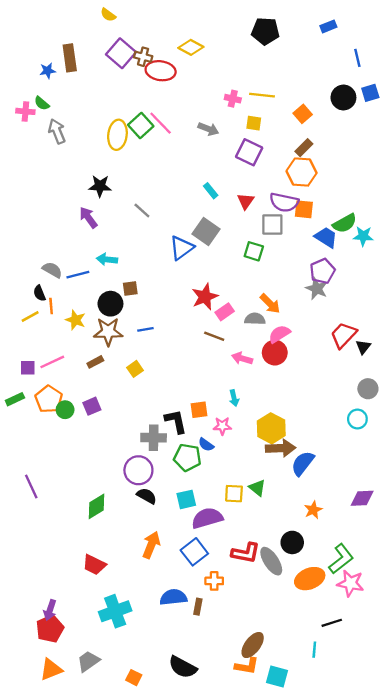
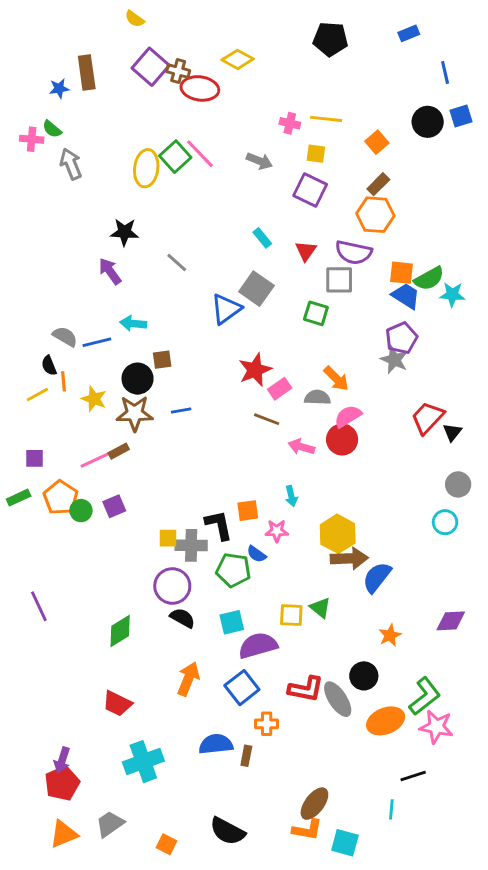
orange square: (304, 209) -> (402, 273), moved
pink line: (52, 362) -> (95, 460), moved
yellow square: (135, 369) -> (168, 538), moved, turned 35

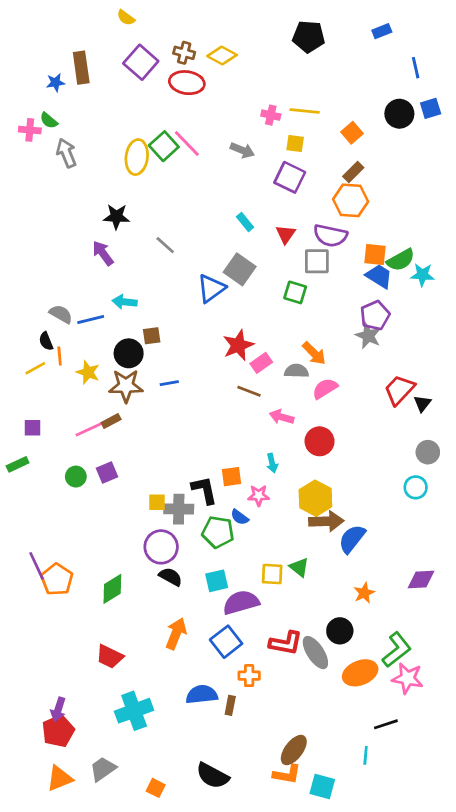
brown cross: (178, 71) -> (184, 53), moved
red circle: (342, 439) -> (320, 441), moved
orange pentagon: (61, 498) -> (57, 579), moved

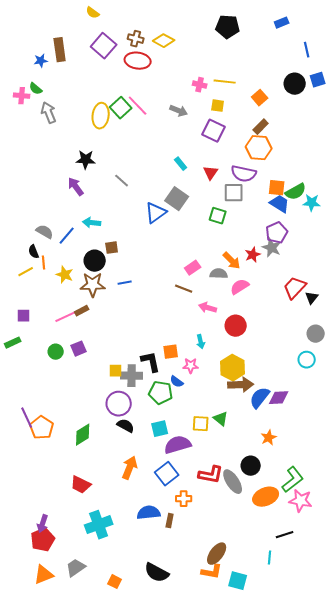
blue line: (91, 319) -> (67, 236), turned -36
red star: (238, 345) -> (253, 255), moved, size x0.7
purple diamond: (421, 579) -> (279, 398), moved

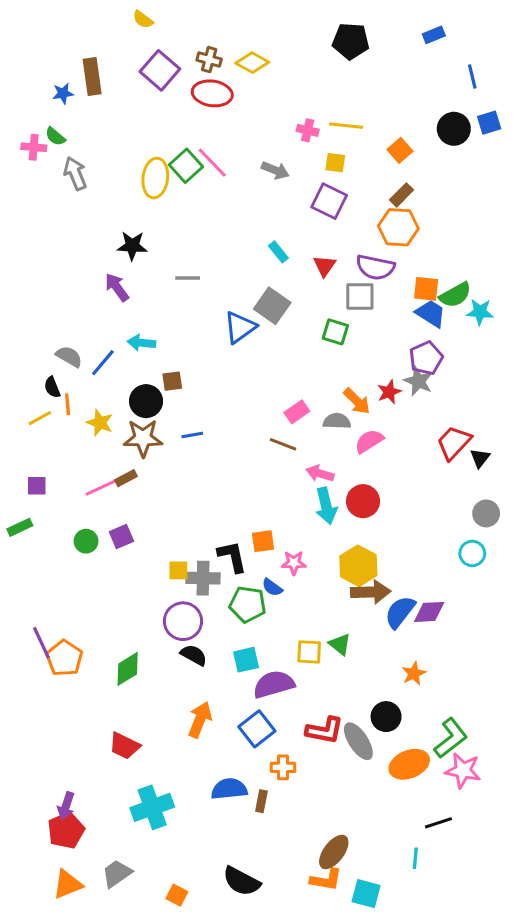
gray line: (122, 181) -> (188, 278), turned -42
cyan arrow: (201, 342) -> (326, 506), moved, size x1.6

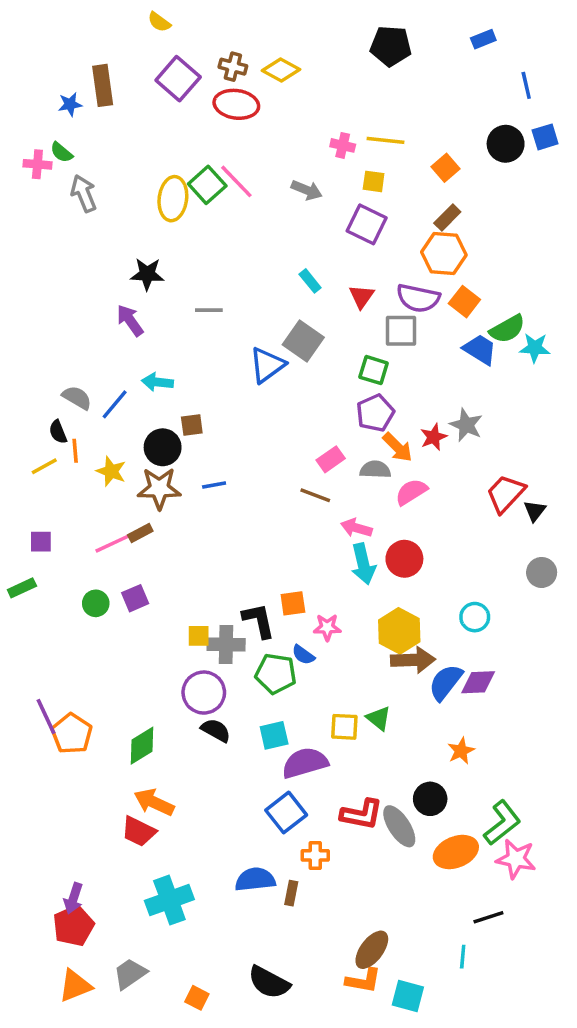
orange square: (426, 289) -> (464, 302), moved, turned 32
purple pentagon: (426, 358) -> (375, 413), moved
cyan circle: (472, 553) -> (475, 617), moved
orange arrow: (200, 720) -> (154, 802), moved, turned -87

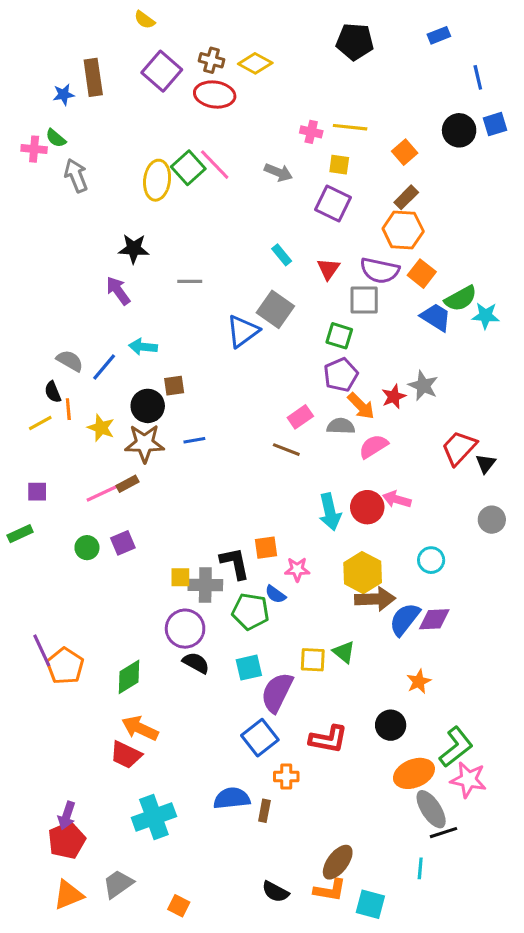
pink arrow: (356, 528) -> (397, 499), moved
purple semicircle: (305, 763) -> (277, 692), turned -48
gray ellipse: (399, 826) -> (431, 809), moved
black semicircle: (269, 982) -> (275, 892), moved, size x0.7

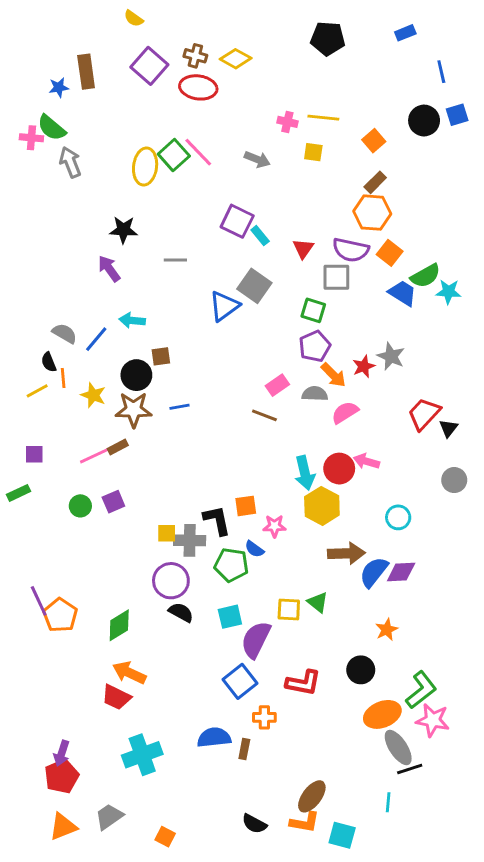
green semicircle: (56, 138) -> (52, 128), size x1.5
purple square: (333, 204) -> (237, 221), moved
yellow hexagon: (363, 573) -> (322, 506), moved

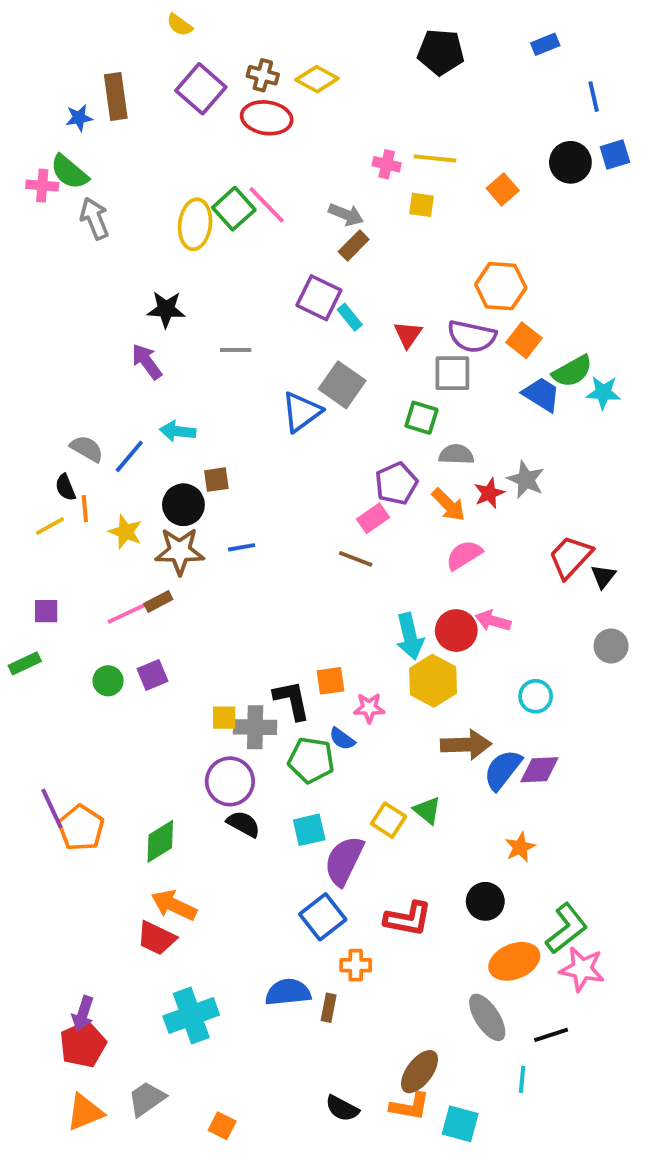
brown rectangle: (375, 182) -> (354, 245), moved
purple pentagon: (315, 346) -> (396, 483), moved
gray semicircle: (315, 394) -> (456, 454), moved
yellow square: (289, 609) -> (389, 820), turned 30
gray ellipse: (398, 748) -> (487, 1017), moved

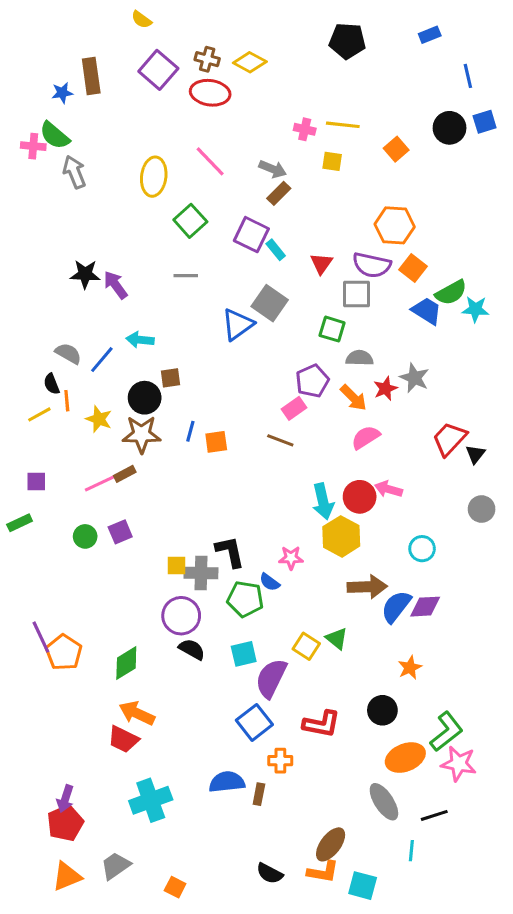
green square: (234, 209) -> (190, 221), moved
black star: (166, 309) -> (85, 274), moved
blue line: (242, 547) -> (190, 431), turned -65
orange square: (331, 681) -> (216, 442), moved

